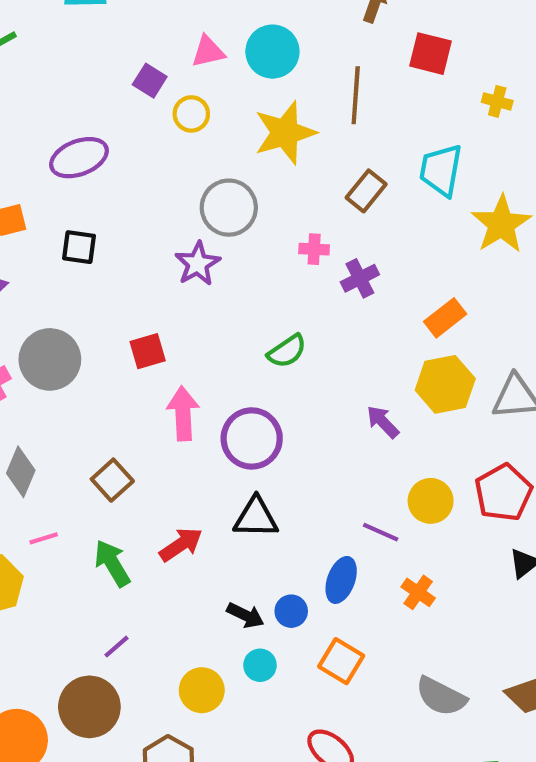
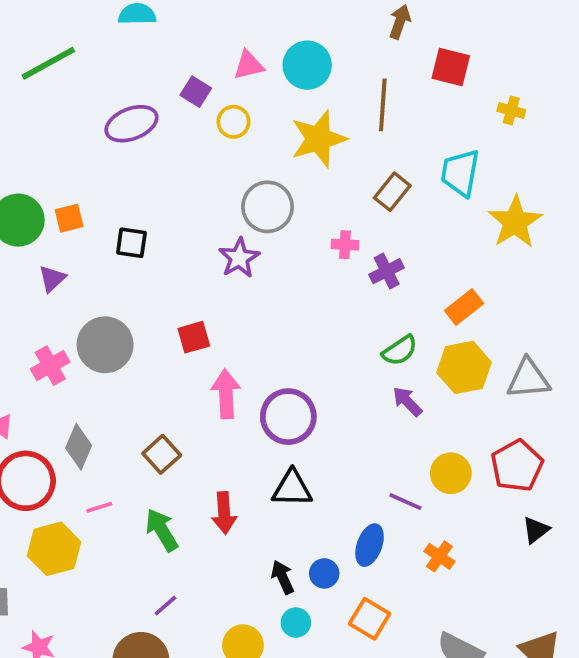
purple ellipse: (79, 158) -> (131, 124), moved
green semicircle: (287, 351) -> (400, 350), moved
red arrow: (181, 545) -> (224, 513), turned 120
black arrow: (245, 615) -> (283, 577), turned -140

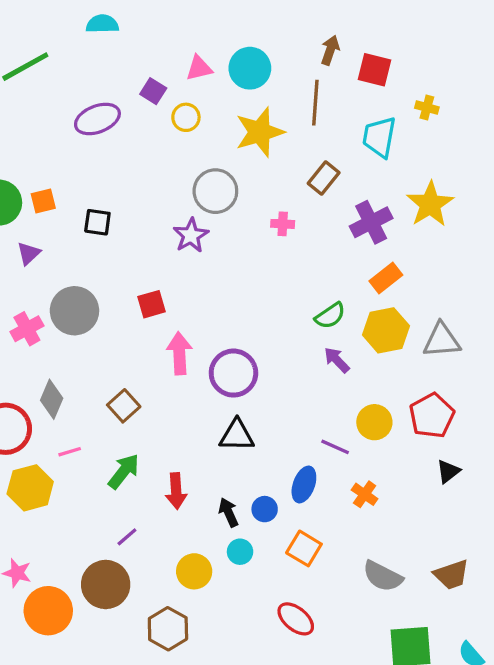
brown arrow: (400, 22) -> (330, 50), moved
cyan trapezoid: (460, 173) -> (379, 137), moved
purple cross: (387, 271) -> (371, 222), moved, size x1.4
red arrow: (224, 513) -> (176, 491), moved
green arrow: (162, 530) -> (124, 471), turned 69

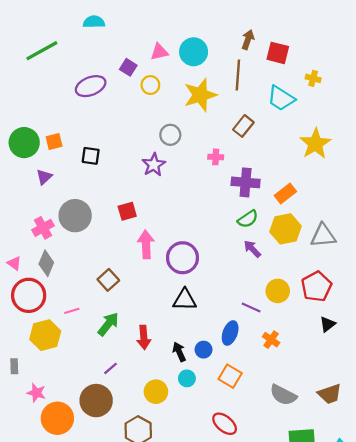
cyan trapezoid: (379, 137) -> (281, 98), turned -68
gray circle: (215, 191) -> (170, 135), size x0.7
purple cross: (371, 222) -> (246, 182), moved, turned 32
gray diamond: (52, 399) -> (46, 263), moved

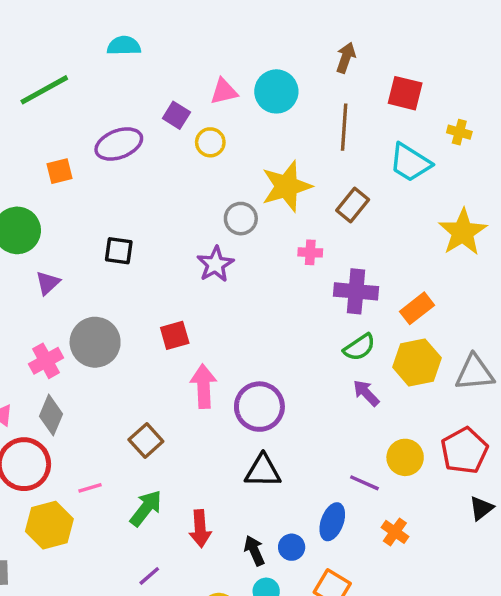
brown arrow: (248, 40) -> (346, 58), moved
yellow star: (200, 95) -> (287, 186), moved
orange square: (54, 141) -> (60, 171), moved

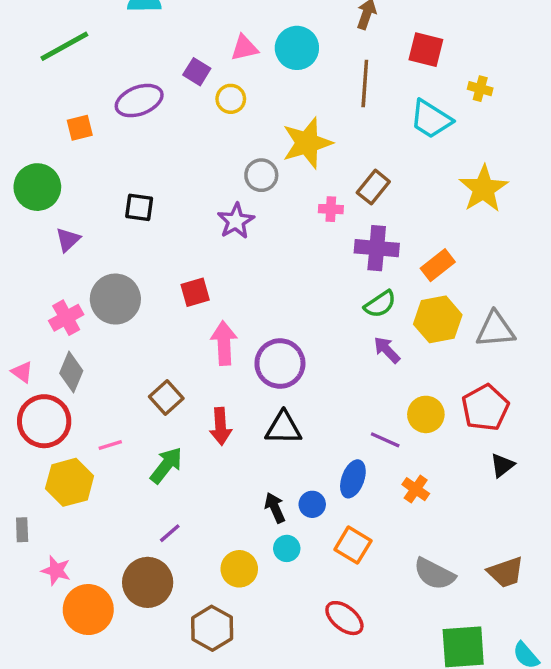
brown rectangle: (353, 205) -> (373, 187), moved
red arrow: (200, 529) -> (221, 426), moved

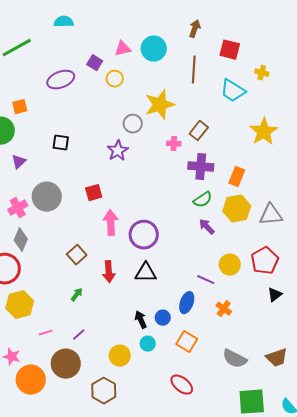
orange square: (80, 128) -> (20, 107), moved
orange rectangle: (438, 265) -> (237, 177), turned -30
pink line: (110, 445) -> (46, 333), moved
green arrow: (166, 465) -> (77, 295), size x0.6

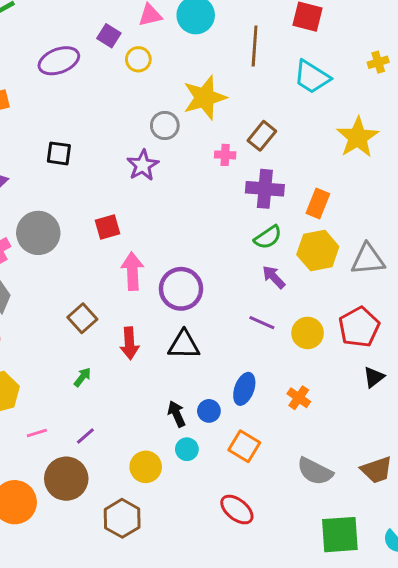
yellow cross: (262, 73) -> (378, 62), moved, turned -32
purple line: (206, 280) -> (262, 323), moved

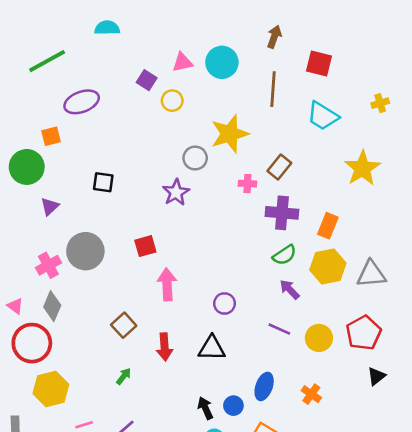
purple ellipse: (59, 61) -> (82, 102), moved
purple circle: (181, 289) -> (225, 303), moved, size x0.6

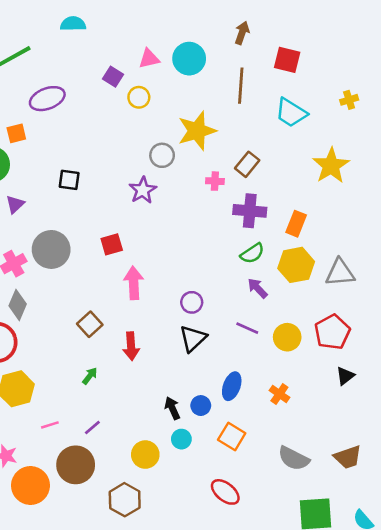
black triangle: (212, 348) -> (193, 338), moved, turned -44

